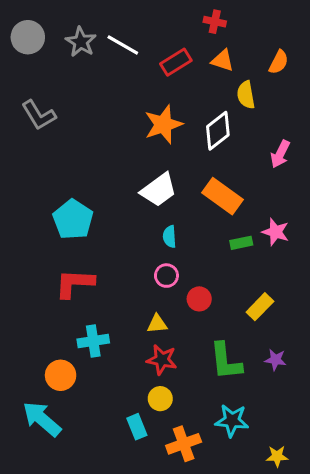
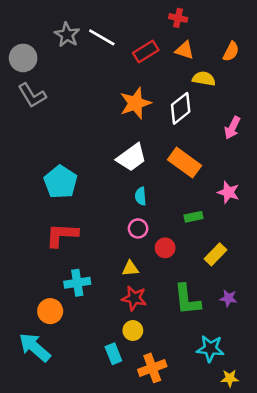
gray circle: (28, 37) -> (23, 58), moved
yellow semicircle: (246, 95) -> (204, 79), turned 110
green rectangle: (241, 243) -> (194, 217), moved
cyan star: (232, 420) -> (210, 349), moved

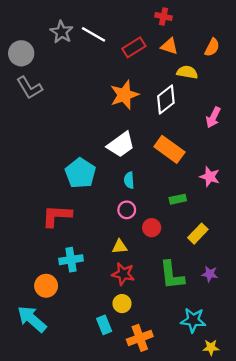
cyan pentagon: (61, 182) -> (80, 173), moved

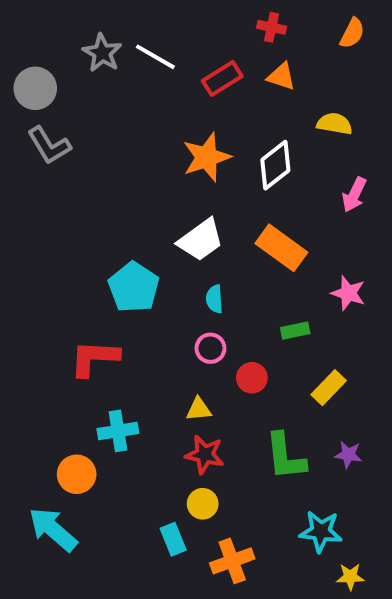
orange semicircle: (212, 47) -> (352, 33), moved
yellow semicircle: (187, 72) -> (335, 124), moved

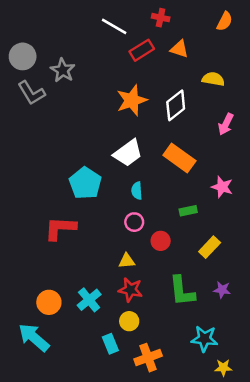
red cross: (272, 27) -> (161, 18), moved
gray star: (102, 53) -> (63, 70), moved
white line: (155, 57) -> (114, 26), moved
cyan cross: (118, 431) -> (89, 300), moved, turned -30

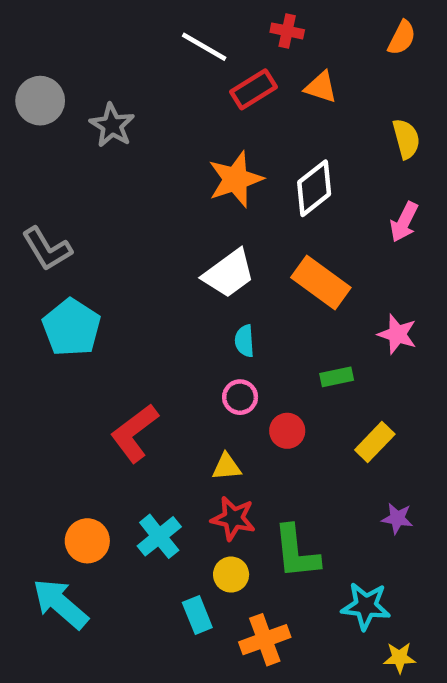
yellow semicircle: (213, 79) -> (406, 139), moved, turned 65
gray L-shape: (31, 93) -> (47, 249), moved
cyan pentagon: (85, 183) -> (72, 327), moved
red L-shape: (60, 228) -> (134, 433), moved, turned -40
green L-shape: (182, 291) -> (296, 552), moved

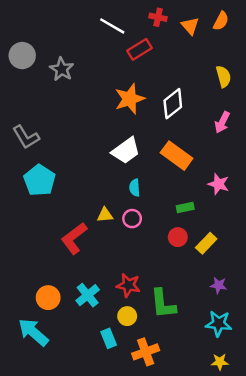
orange triangle: (321, 87) -> (190, 26), moved, turned 30
red circle: (287, 431) -> (178, 237), moved
yellow triangle: (227, 467) -> (105, 215), moved
cyan star: (366, 606) -> (219, 324), moved

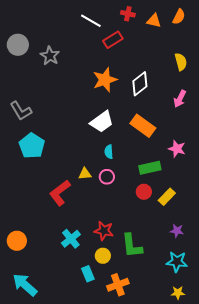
orange triangle: (190, 26) -> (154, 21), turned -35
green rectangle: (185, 207) -> (150, 168), size x1.5
orange circle: (48, 298) -> (17, 241), moved
cyan arrow: (33, 332) -> (25, 285), moved

